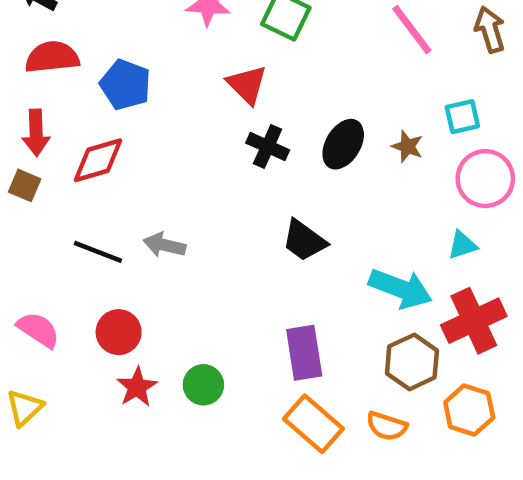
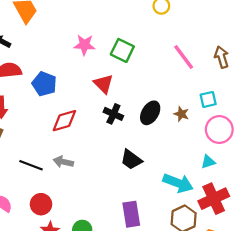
red diamond: (98, 160) -> (64, 121), moved

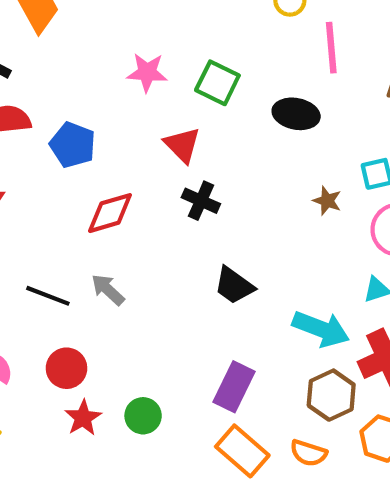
pink line: (184, 57) -> (331, 48), moved, turned 32
black ellipse: (150, 113) -> (296, 114), moved, turned 70
gray arrow: (63, 162) -> (108, 290), turned 30
purple rectangle: (131, 214) -> (234, 387), turned 35

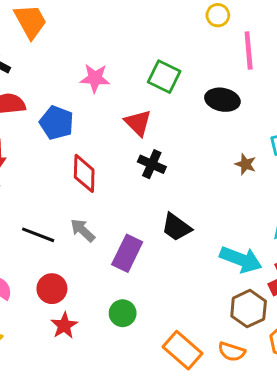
pink star: (147, 72) -> (95, 78), moved
red diamond: (110, 213) -> (84, 173), turned -72
purple rectangle: (234, 387) -> (127, 253), moved
green circle: (143, 416) -> (123, 313), moved

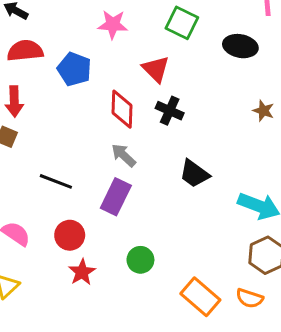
red diamond: (84, 173) -> (122, 109), moved
gray arrow: (83, 230) -> (124, 155), moved
purple rectangle: (127, 253) -> (116, 197), moved

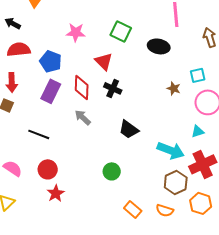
purple rectangle: (116, 197) -> (51, 91), moved
green circle: (140, 260) -> (112, 171), moved
orange rectangle: (200, 297) -> (133, 209), size x0.7

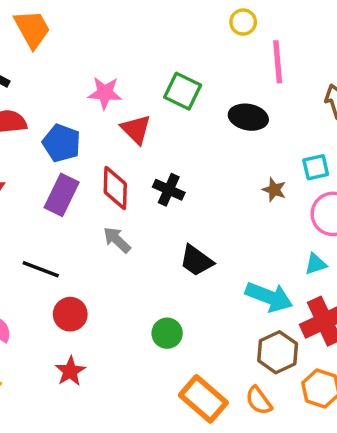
red triangle: (104, 61) -> (136, 129), moved
red circle: (48, 169) -> (70, 314), moved
orange rectangle: (133, 209) -> (203, 399), size x1.5
orange semicircle: (165, 210) -> (259, 401), turned 36

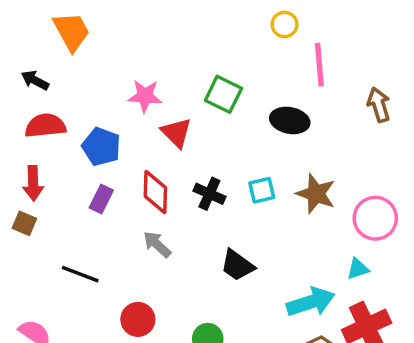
cyan square: (316, 167) -> (262, 190), moved
brown star: (274, 190) -> (316, 194), size x1.6
purple rectangle: (62, 195) -> (101, 199), size x0.7
cyan arrow: (269, 297) -> (311, 302), turned -39
red circle: (70, 314) -> (138, 319), moved

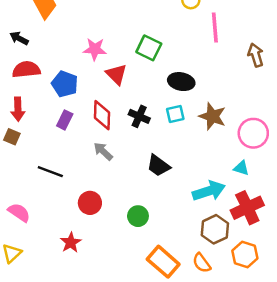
black ellipse: (290, 120) -> (181, 82), moved
cyan triangle: (358, 269) -> (241, 168), turned 35

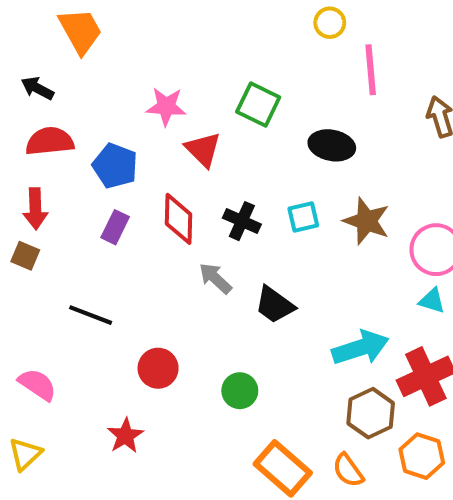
black ellipse: (181, 82) -> (332, 145), moved
gray arrow: (103, 151) -> (215, 278), moved
cyan triangle: (241, 168) -> (432, 301), moved

